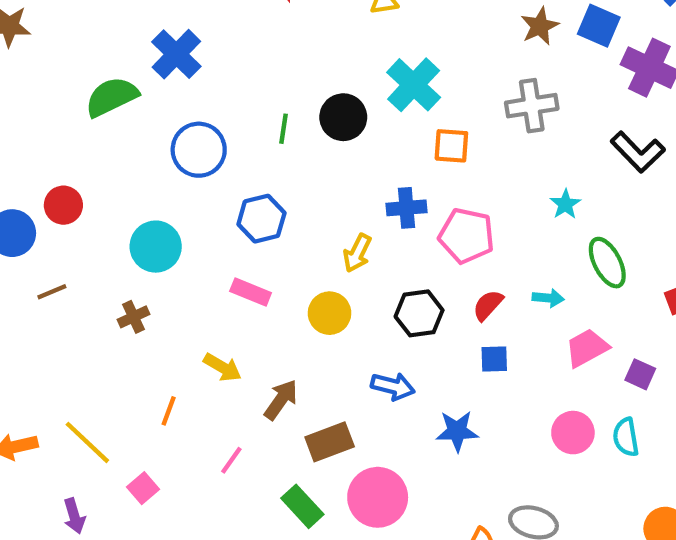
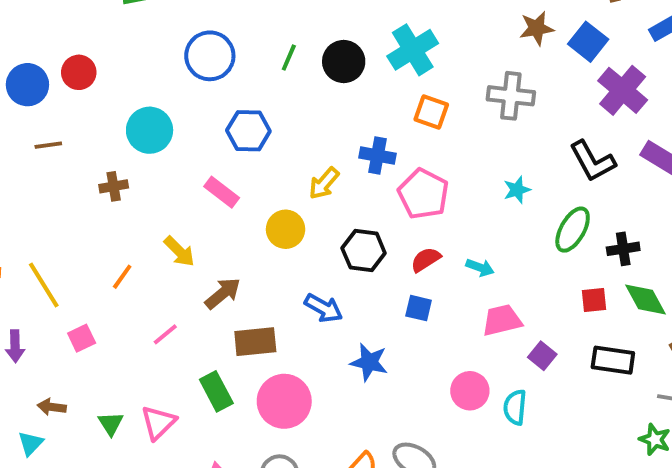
green ellipse: (607, 263) -> (573, 230), moved, turned 42

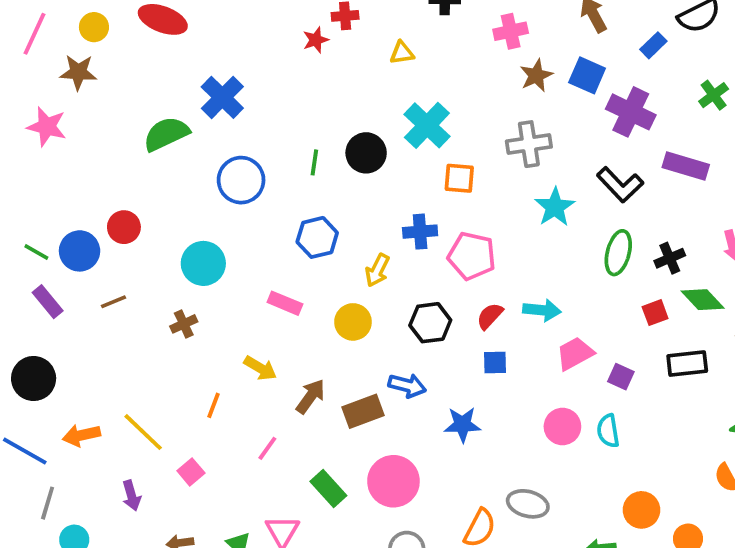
blue hexagon: (248, 131) -> (317, 237), moved
cyan star: (517, 190) -> (555, 207), moved, size x1.5
cyan arrow: (480, 267) -> (542, 310), size x1.4
brown rectangle: (255, 342) -> (363, 411), moved

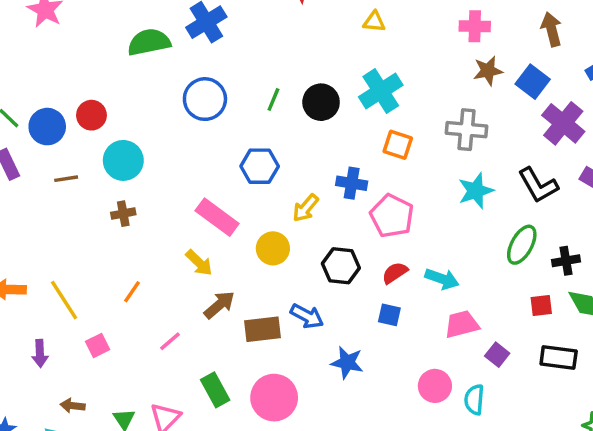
cyan circle: (203, 263) -> (123, 160), moved
pink rectangle: (285, 303) -> (217, 217), size x1.4
yellow arrow: (260, 368) -> (199, 263), moved

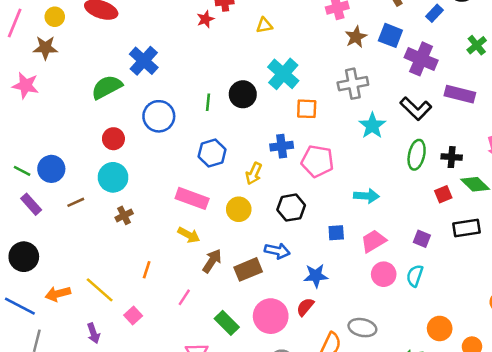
red circle: (91, 115) -> (113, 139), moved
black cross: (566, 261) -> (452, 157), turned 30
red semicircle: (395, 273) -> (305, 307), moved
pink trapezoid: (462, 324) -> (373, 241), moved
cyan semicircle: (474, 400) -> (415, 276), turned 30

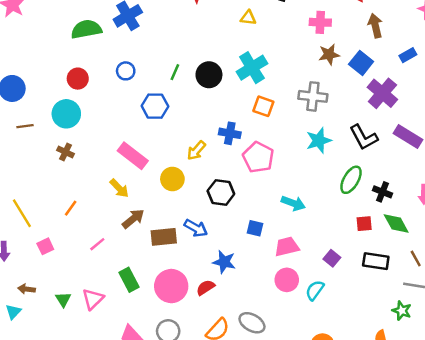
blue circle: (159, 116) -> (126, 71), size x0.6
blue hexagon: (212, 153) -> (155, 106), moved
brown cross: (124, 215) -> (66, 152), turned 35

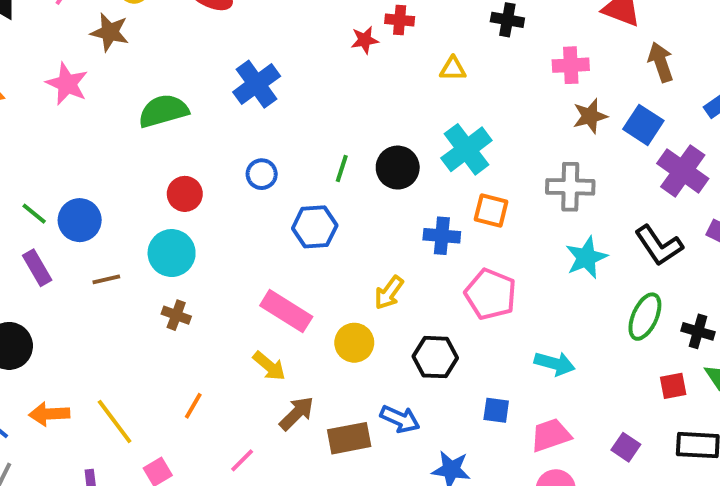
green semicircle: (86, 29) -> (163, 111), moved
blue cross: (230, 133) -> (442, 236), moved

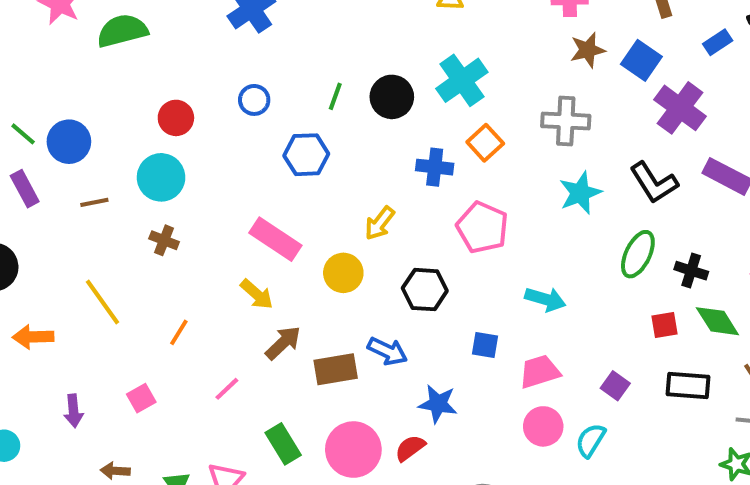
green semicircle: (163, 111) -> (122, 31), moved
orange square: (491, 210) -> (485, 143), turned 32
yellow line: (115, 422) -> (102, 302), moved

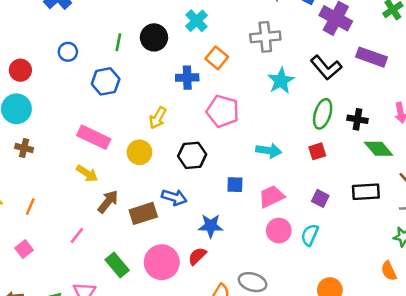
cyan cross: (462, 80) -> (196, 21), size x0.7
red square: (665, 325) -> (317, 151), moved
orange line: (179, 332) -> (30, 206), moved

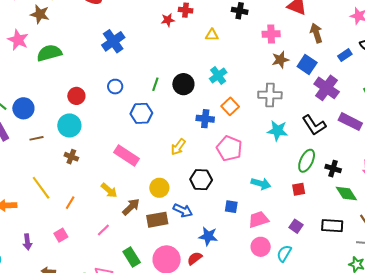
cyan star: (281, 81) -> (278, 131), turned 30
yellow circle: (139, 152) -> (159, 188), moved
yellow arrow: (87, 173) -> (109, 190), moved

